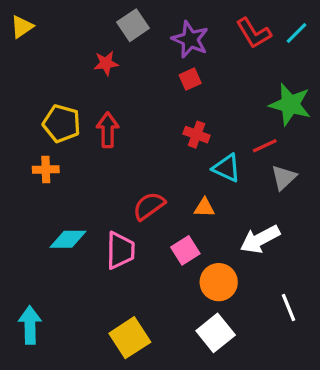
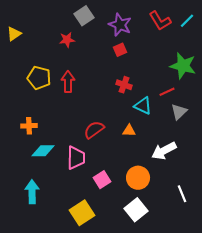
yellow triangle: (22, 27) -> (14, 34), moved
orange cross: (46, 170) -> (29, 126), moved
pink square: (185, 250) -> (102, 180), moved
cyan arrow: (30, 325) -> (32, 192), moved

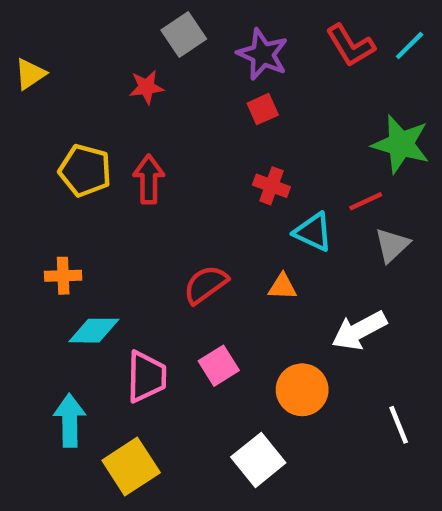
pink trapezoid: (76, 158) -> (146, 377), moved
pink square: (102, 180) -> (219, 366), moved
white square: (136, 210) -> (258, 460), moved
yellow square: (82, 213) -> (131, 467), moved

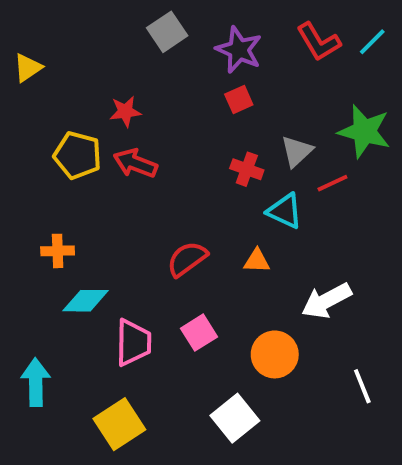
red star: (146, 87) -> (125, 111), moved
red arrow: (149, 179) -> (135, 163), turned -69
gray triangle: (392, 245) -> (297, 151), moved
cyan arrow: (70, 420) -> (36, 382), moved

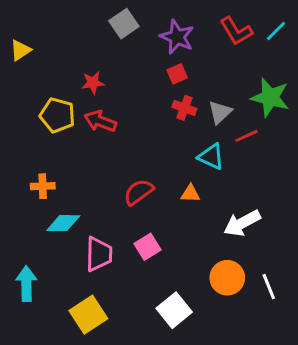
red cross: (247, 169) -> (184, 108), moved
orange circle: (275, 354) -> (227, 278), moved

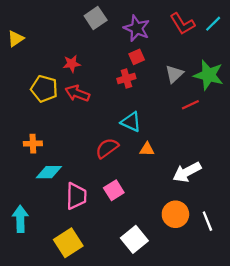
red cross: (184, 108) -> (126, 78), moved, turned -36
gray triangle: (220, 112) -> (174, 74), moved
cyan triangle: (211, 157) -> (131, 122), moved

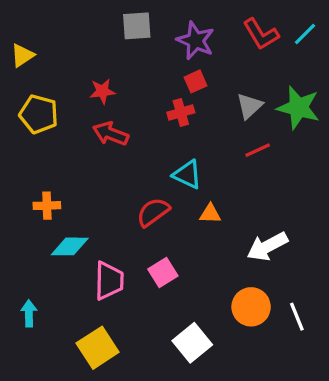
gray square: (96, 18) -> (137, 26), turned 30
yellow pentagon: (44, 89) -> (39, 114), moved
red line: (190, 105) -> (258, 150), moved
cyan arrow: (20, 219) -> (29, 313), size x0.7

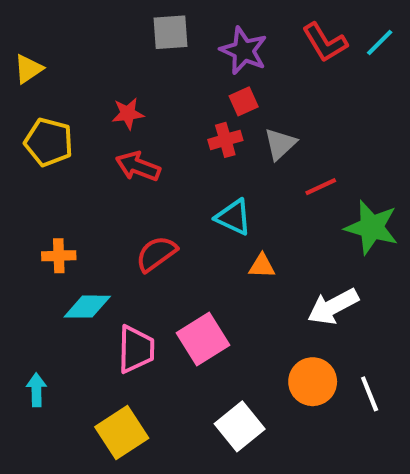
gray triangle: (249, 106) -> (280, 144), moved
green star: (298, 108) -> (372, 227), moved
red semicircle: (153, 212) -> (156, 254), moved
pink square: (163, 273) -> (203, 339), size x1.4

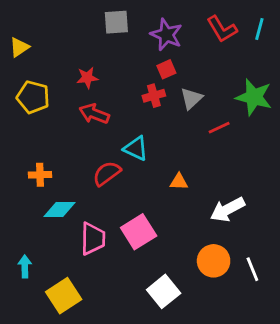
cyan line: (380, 42) -> (259, 29), turned -30
cyan triangle: (233, 217) -> (136, 148), moved
green star: (372, 227) -> (254, 97), moved
yellow square: (122, 432) -> (64, 296), moved

